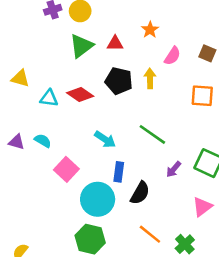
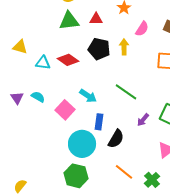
green triangle: (81, 46) -> (69, 21), turned 30
purple triangle: (17, 142) -> (17, 98), turned 40
pink square: (66, 169) -> (65, 110), moved

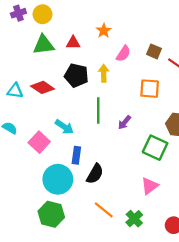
green line: (126, 92) -> (98, 110), moved, turned 55
purple arrow: (143, 120) -> (124, 122), moved

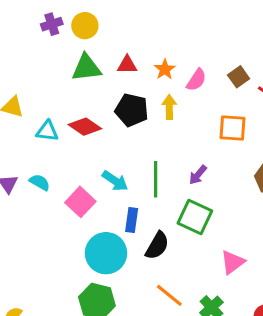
orange star: (104, 31) -> (165, 69), moved
brown square: (154, 51) -> (239, 77), turned 32
green line: (98, 110) -> (156, 179), moved
green square: (155, 148) -> (195, 217), moved

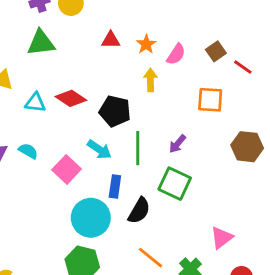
green triangle: (86, 68) -> (41, 43), moved
black pentagon: (132, 110) -> (115, 111), moved
pink triangle: (233, 262) -> (222, 238), moved

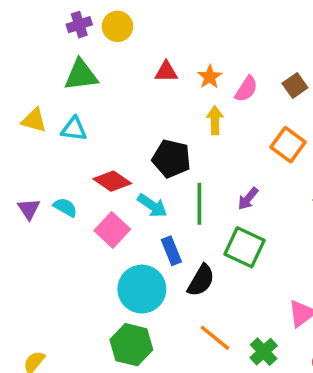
red diamond: (71, 98) -> (112, 181), moved
orange square: (210, 100) -> (288, 145), turned 32
cyan triangle: (35, 103) -> (74, 129), moved
blue rectangle: (115, 186) -> (171, 251), turned -30

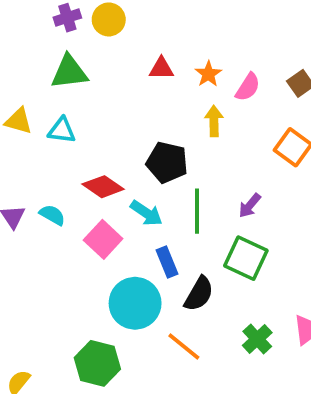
orange line: (215, 338) -> (184, 346), moved
green hexagon: (131, 345) -> (97, 363), moved
green cross: (264, 352) -> (257, 339), moved

